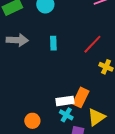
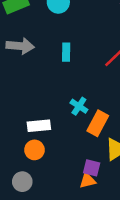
white rectangle: (65, 101) -> (39, 126), moved
cyan cross: (66, 115) -> (79, 106), moved

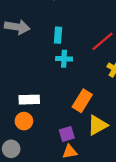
cyan cross: (79, 106) -> (64, 59), moved, turned -35
purple square: (92, 168) -> (67, 134), moved, turned -35

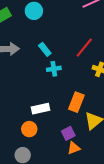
cyan rectangle: (58, 35) -> (45, 49), turned -32
white rectangle: (29, 100) -> (40, 109), moved

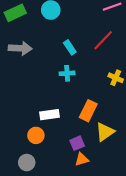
red line: (84, 48) -> (103, 40), moved
cyan rectangle: (45, 49) -> (70, 47), moved

